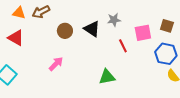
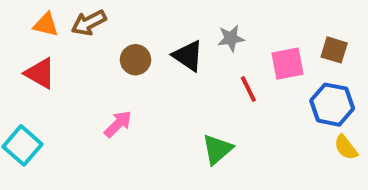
green triangle: (107, 77) -> (217, 149), turned -30

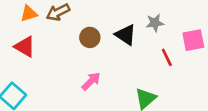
orange triangle: (46, 25) -> (29, 14), turned -30
pink arrow: (118, 124) -> (91, 81), moved

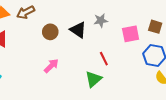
red line: (167, 57) -> (104, 59), moved

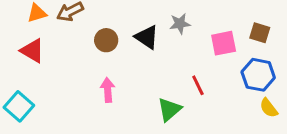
red line: (104, 59) -> (198, 85), moved
pink arrow: (51, 66) -> (108, 90), turned -49

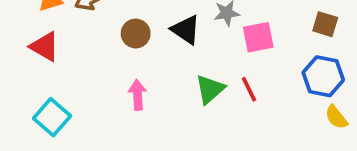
pink square: (224, 43) -> (258, 37), moved
cyan square: (19, 106) -> (52, 117), moved
green triangle: (169, 109) -> (210, 89), moved

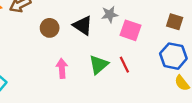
pink square: (258, 37) -> (130, 30), turned 30
pink arrow: (137, 95) -> (62, 68), moved

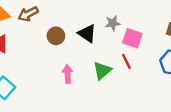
red line: (124, 65) -> (126, 61), moved

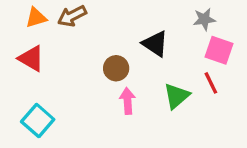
gray star: (113, 23) -> (204, 19), moved
brown circle: (56, 36) -> (116, 68), moved

